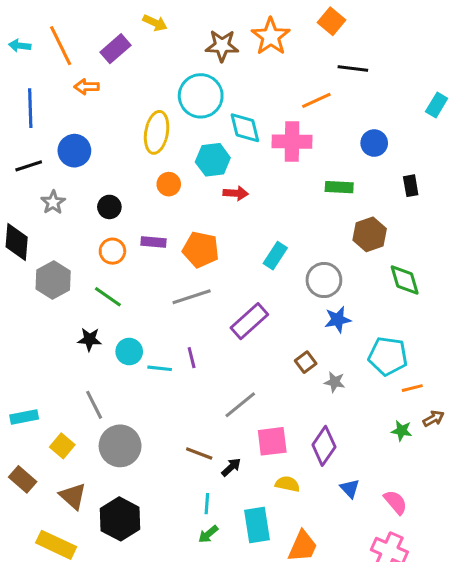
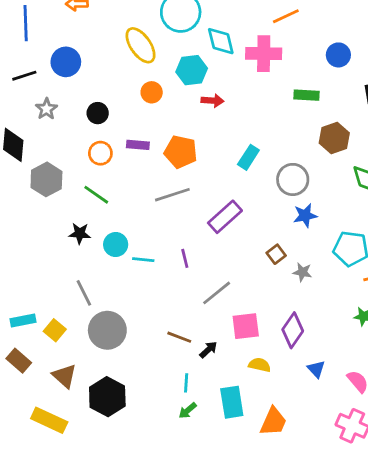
yellow ellipse: (157, 132) -> (141, 45), turned -45
purple line: (192, 358) -> (185, 258), moved
cyan rectangle: (24, 417) -> (23, 321), moved

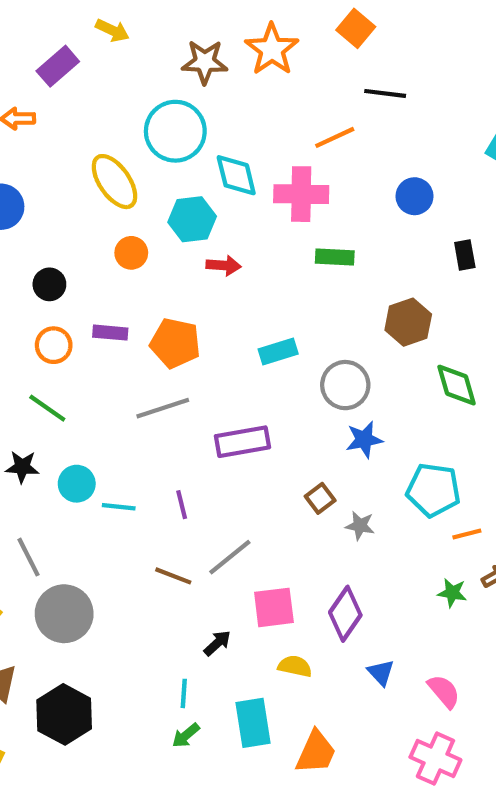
green rectangle: (307, 95) -> (335, 257), moved
cyan rectangle: (248, 157) -> (278, 351), turned 40
purple rectangle: (225, 217) -> (242, 442), turned 32
brown line: (179, 337) -> (173, 576), moved

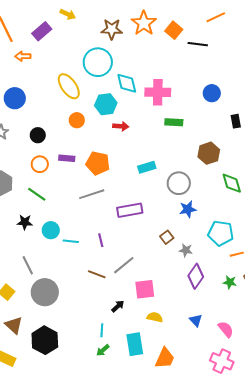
orange square: (356, 28) -> (174, 30), moved
orange line: (335, 137) -> (216, 17), moved
purple diamond: (345, 614) -> (196, 276), moved

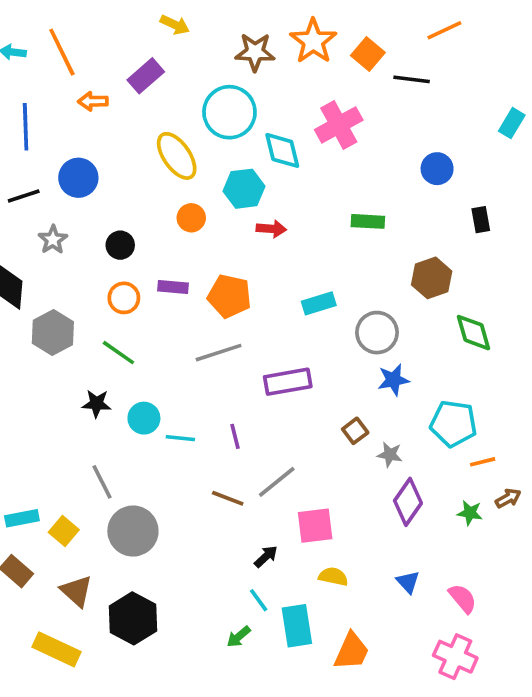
purple rectangle: (42, 31) -> (146, 76), moved
pink cross: (158, 92) -> (339, 125), moved, turned -30
cyan line: (102, 330) -> (259, 600), moved, turned -40

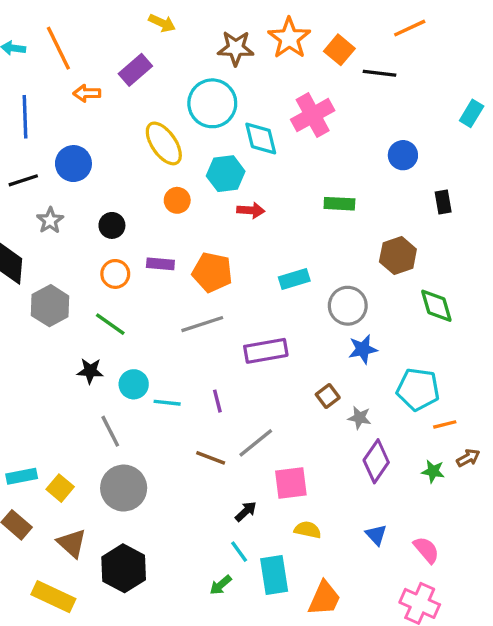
gray line: (102, 482) -> (110, 431), moved

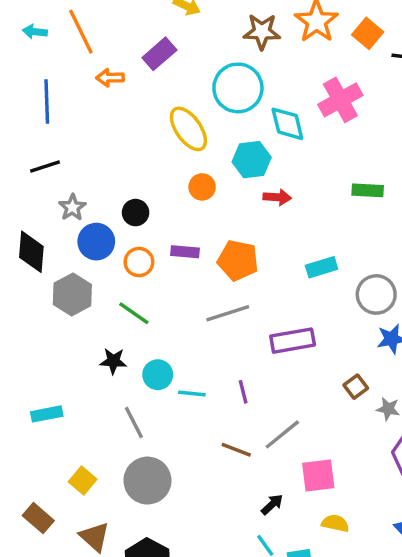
blue circle: (73, 164) -> (96, 242), moved
cyan rectangle: (22, 476) -> (47, 414), moved

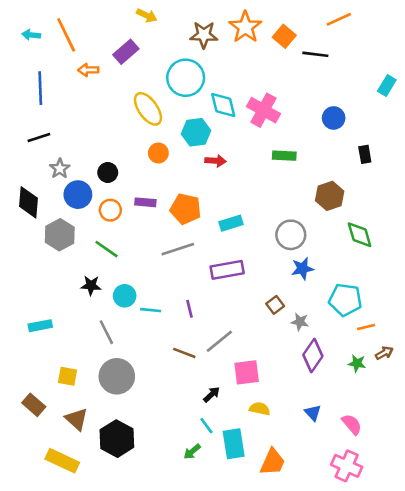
pink cross: (340, 100) -> (264, 110), moved, turned -32
cyan rectangle: (322, 267) -> (231, 223), moved
yellow square: (83, 481) -> (67, 376), turned -30

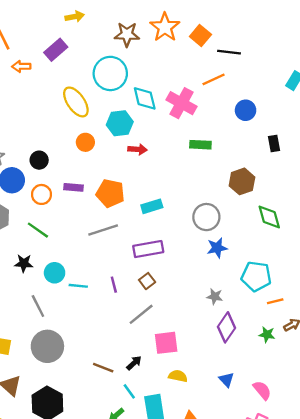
yellow arrow: (147, 15) -> (75, 17), turned -36
orange line: (339, 19) -> (214, 79), moved
brown square: (275, 305) -> (147, 281), moved
brown line: (184, 353) -> (103, 368), moved

